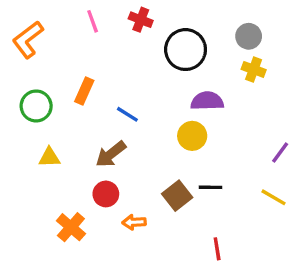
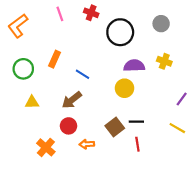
yellow cross: (254, 69) -> (164, 61), moved
red line: (217, 249) -> (137, 144), moved

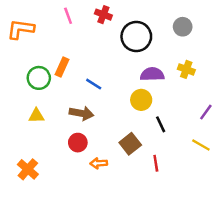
orange L-shape: (18, 26) -> (21, 29), turned 45
green circle: (23, 69) -> (39, 78), moved
brown arrow: (72, 100) -> (81, 113), turned -132
black line: (136, 122) -> (161, 124), moved, turned 64
orange cross: (46, 147) -> (28, 169), moved

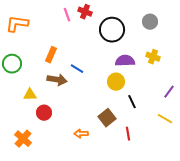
pink line: (68, 16) -> (67, 15), moved
green circle: (39, 78) -> (12, 64), moved
brown arrow: (81, 113) -> (57, 80), moved
red circle: (78, 143) -> (44, 113), moved

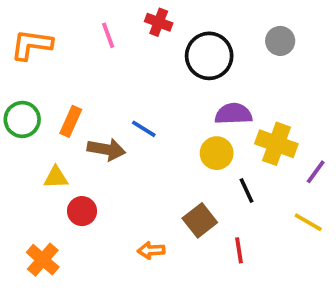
pink line: (67, 15) -> (108, 35), moved
orange rectangle: (51, 55) -> (71, 121), moved
yellow cross: (153, 57) -> (276, 144), moved, size x1.5

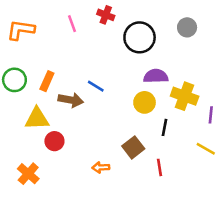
purple line: (316, 172) -> (211, 115), turned -30
yellow triangle: (56, 177) -> (37, 119), size x1.5
black line: (247, 191) -> (165, 127), turned 36

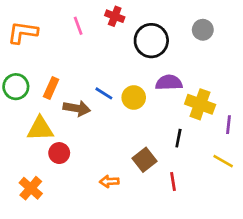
yellow circle: (145, 102) -> (134, 97), moved

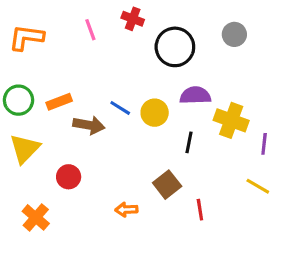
orange rectangle: (51, 88) -> (59, 102), turned 45
yellow triangle: (40, 129) -> (25, 149), moved, turned -44
black line: (178, 138) -> (189, 142), moved

